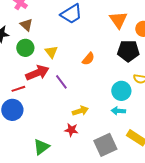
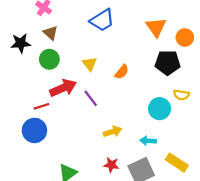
yellow triangle: (51, 52) -> (90, 64), moved
cyan arrow: (118, 111) -> (148, 141), moved
red star: (71, 130) -> (111, 165), moved

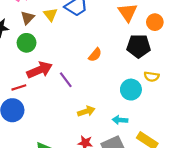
brown triangle: (51, 33) -> (28, 18), turned 32
yellow triangle: (90, 64) -> (50, 15), moved

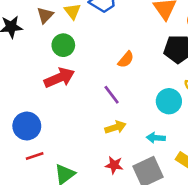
green circle: (27, 43) -> (63, 45), moved
purple line: (66, 80) -> (112, 95), moved
red line: (19, 87) -> (35, 156), moved

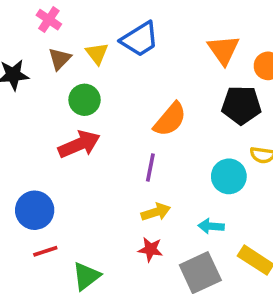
orange semicircle: (126, 60) -> (170, 119), size x1.5
purple line: (112, 95) -> (150, 167), turned 48
red star: (114, 165) -> (150, 249), moved

